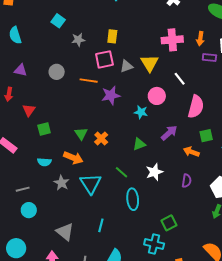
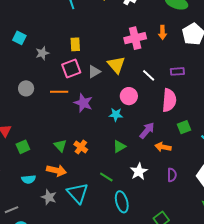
purple rectangle: (209, 58) -> (177, 71), moved
purple star: (111, 95) -> (83, 103), turned -30
orange arrow: (191, 152) -> (163, 147), moved

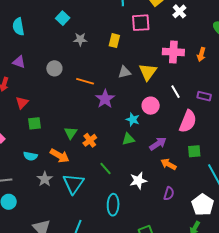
pink square: (71, 68) -> (141, 23), moved
green triangle: (119, 146) -> (128, 139), moved
green line: (106, 177) -> (105, 168), moved

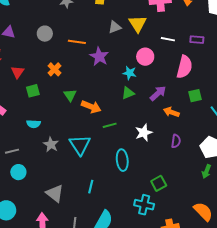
white line: (176, 92) -> (168, 39), turned -40
orange cross: (90, 140) -> (54, 69), moved
orange arrow: (60, 156) -> (91, 107), moved
green line: (105, 168) -> (110, 125), turned -56

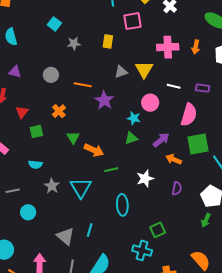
green square: (195, 96) -> (198, 144), size x1.6
cyan circle: (18, 172) -> (28, 212), moved
gray triangle: (55, 193) -> (65, 236), moved

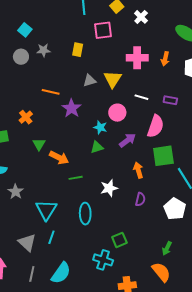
gray circle: (51, 75) -> (21, 57), moved
purple arrow: (161, 140) -> (127, 140), moved
orange arrow: (174, 159) -> (138, 170), turned 49
cyan triangle: (81, 188) -> (46, 210), moved
green arrow: (206, 220) -> (167, 248), moved

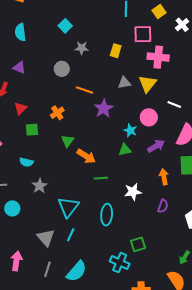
gray circle: (21, 57) -> (62, 69), moved
pink cross: (137, 58) -> (158, 57), moved

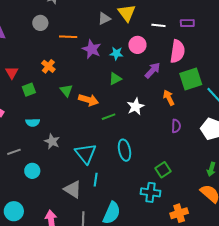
cyan star: (130, 130) -> (116, 53), moved
green triangle: (125, 150) -> (115, 79), moved
white star: (133, 192) -> (136, 107), moved

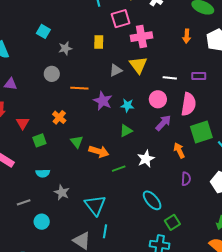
pink circle: (137, 45) -> (158, 99), moved
cyan ellipse: (125, 150) -> (152, 200), moved, turned -30

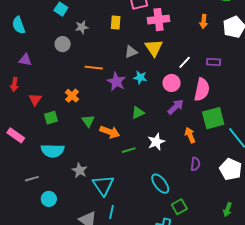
gray circle: (52, 74) -> (63, 44), moved
white line: (170, 78) -> (185, 62), turned -56
cyan star: (127, 105) -> (140, 77), moved
cyan semicircle: (43, 173) -> (53, 151), size x1.6
gray star: (62, 192) -> (80, 170), moved

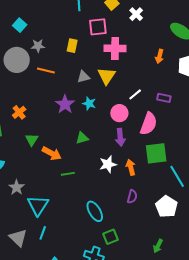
gray circle: (63, 44) -> (17, 60), size x1.6
orange line: (94, 68) -> (46, 71), moved
purple arrow: (176, 107) -> (120, 137), turned 120
white star: (156, 142) -> (108, 164), moved

